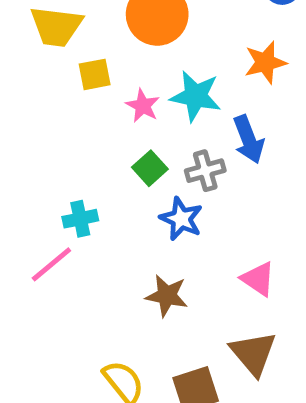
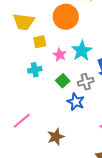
cyan star: (196, 96) -> (82, 51), turned 30
cyan cross: (80, 219) -> (35, 70), moved
brown star: (167, 296) -> (56, 137), moved, turned -30

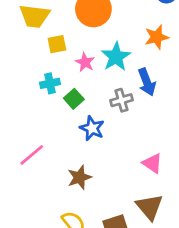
green square: (63, 81) -> (74, 99), moved
blue star: (76, 102) -> (92, 128), moved

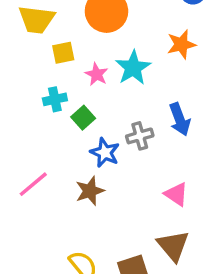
blue arrow: (147, 82) -> (180, 119), moved
gray cross: (122, 100) -> (140, 136), moved
brown star: (79, 177) -> (90, 191), moved

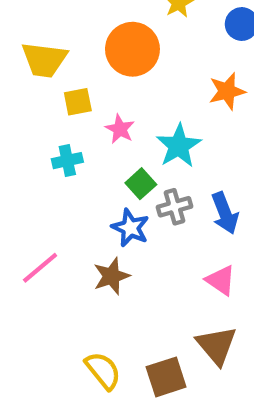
cyan star: (133, 68) -> (179, 146), moved
green square: (83, 118) -> (141, 184), moved
blue arrow: (180, 119) -> (225, 213), moved

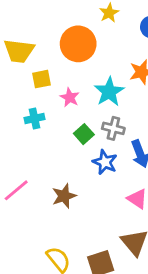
cyan star: (179, 146) -> (109, 92), moved
gray cross: (174, 207) -> (113, 128), moved, turned 30
blue star: (130, 228) -> (105, 162), moved

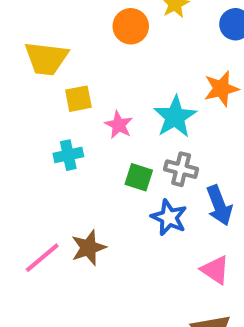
orange circle: (78, 44) -> (131, 26), moved, size x0.7
green square: (84, 134) -> (139, 177), turned -30
brown star: (64, 196) -> (88, 248), moved

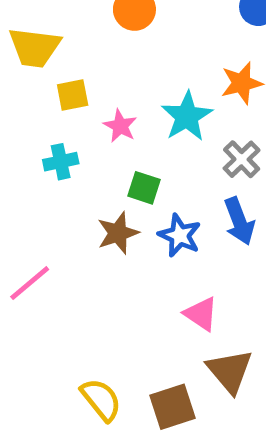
gray cross: (181, 169) -> (242, 159), moved, turned 32
brown star: (88, 248) -> (118, 233), moved
pink triangle: (215, 270) -> (201, 314), moved

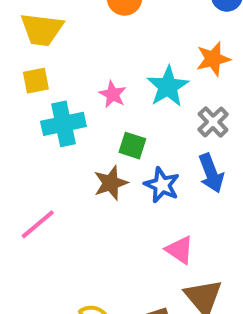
yellow square: (73, 95) -> (36, 81), moved
cyan cross: (61, 162) -> (63, 124), size x1.5

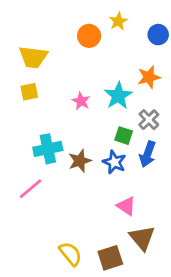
cyan cross: (63, 124) -> (48, 149), moved
green square: (132, 146) -> (124, 136), moved
blue arrow: (211, 173) -> (148, 154), turned 40

